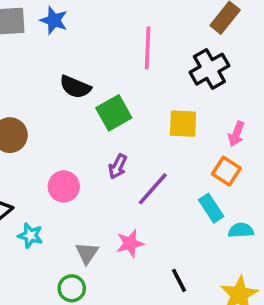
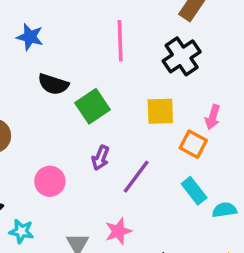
blue star: (54, 20) -> (30, 37), moved
orange square: (226, 171) -> (193, 144), moved

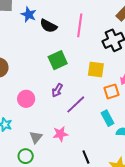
black semicircle: (53, 84) -> (49, 26), moved
orange square: (193, 144) -> (111, 91), turned 35

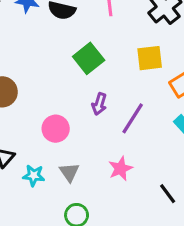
gray triangle: (36, 137) -> (69, 172), moved

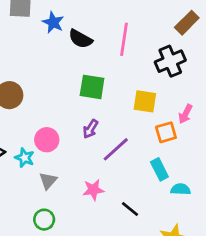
green square: (89, 58) -> (92, 87), turned 32
cyan star: (34, 175) -> (25, 158), moved
black line: (168, 194) -> (130, 209), moved, turned -30

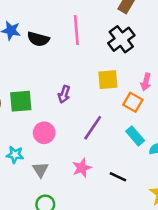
green square: (92, 87) -> (21, 101), moved
purple arrow: (90, 129) -> (64, 94), moved
orange square: (166, 132) -> (133, 102), turned -30
pink circle: (47, 140) -> (44, 133), moved

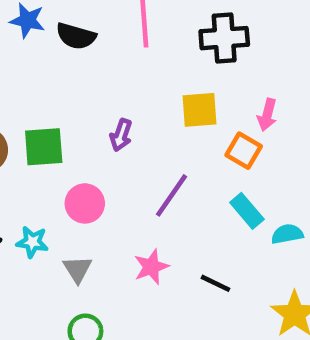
black cross: (121, 39) -> (224, 38), turned 32

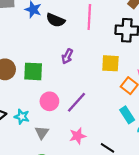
purple arrow: (121, 135) -> (67, 56), moved
purple line: (172, 195) -> (77, 102), moved

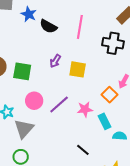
yellow square: (110, 63) -> (78, 69), moved
gray triangle: (42, 132) -> (24, 129), size x1.5
pink star: (78, 136) -> (85, 109), moved

